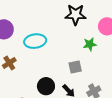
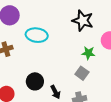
gray square: (75, 67) -> (82, 73), moved, turned 32

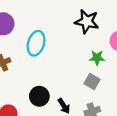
cyan ellipse: (37, 35) -> (36, 43), turned -75

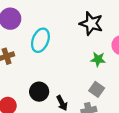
gray square: (92, 81) -> (97, 89), moved

